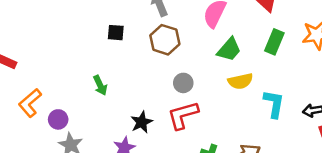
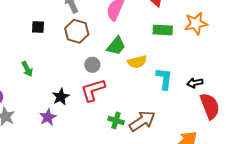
green rectangle: (274, 42) -> (163, 30), turned 72
green trapezoid: (229, 50) -> (116, 46), moved

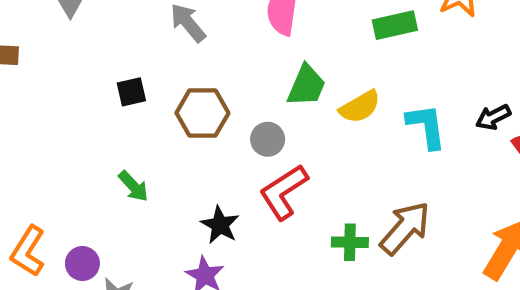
brown hexagon: (77, 31) -> (202, 113), moved

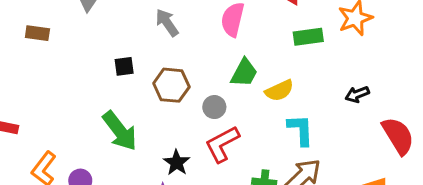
black arrow: (493, 117) -> (357, 94), moved
cyan L-shape: (426, 126) -> (301, 130), moved
green arrow: (133, 186) -> (120, 131), size x1.8

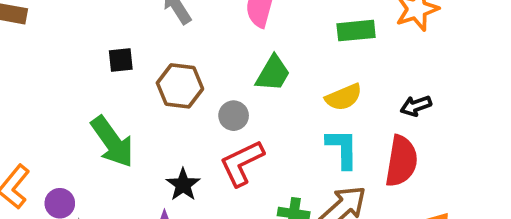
yellow semicircle: (279, 91) -> (344, 97), moved
red semicircle: (398, 136) -> (401, 161), moved, turned 39

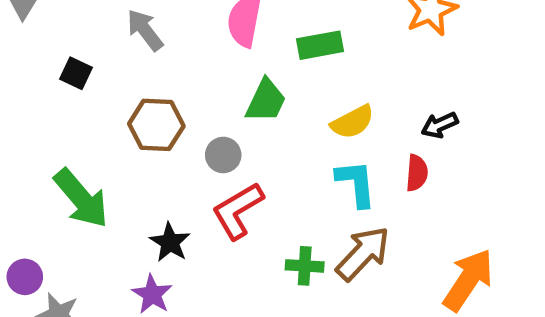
green rectangle: (356, 31) -> (320, 45), moved
black square: (121, 60) -> (76, 73), moved, turned 36
red semicircle: (401, 161) -> (417, 173), moved, size x0.6

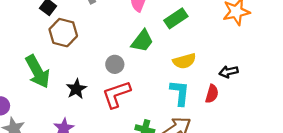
green rectangle: (320, 45) -> (176, 18), turned -35
brown hexagon: (156, 125) -> (63, 33), moved
black star: (170, 242) -> (76, 89), moved

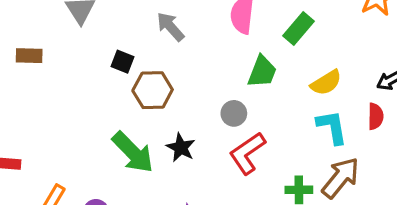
black star: (76, 89) -> (181, 148), moved

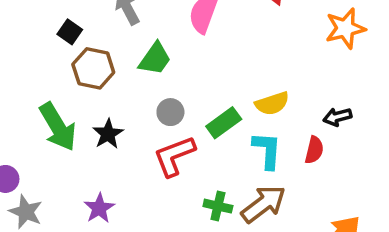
green rectangle: (298, 29) -> (224, 123), moved
green trapezoid: (262, 72) -> (155, 59), moved

